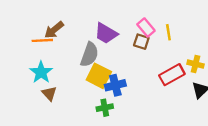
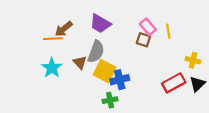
purple trapezoid: (106, 33) -> (100, 24), moved
red rectangle: (172, 75) -> (174, 83), moved
brown triangle: (49, 93) -> (80, 62), moved

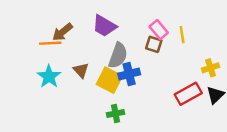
gray semicircle: (96, 52) -> (118, 56), moved
yellow cross: (193, 60) -> (210, 68), turned -32
blue cross: (120, 80) -> (129, 74), moved

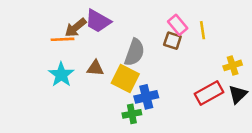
purple trapezoid: (104, 26) -> (98, 21), moved
brown triangle: (81, 70) -> (95, 68), turned -42
blue cross: (129, 74) -> (146, 97), moved

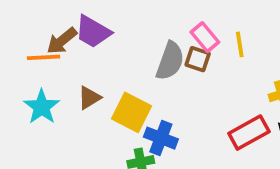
gray semicircle: (134, 52) -> (170, 61), moved
brown triangle: (95, 68) -> (89, 98), turned -36
blue cross: (146, 97) -> (161, 138), turned 35

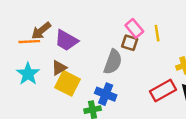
purple trapezoid: (93, 32) -> (66, 40), moved
gray semicircle: (170, 61) -> (113, 62), moved
yellow square: (132, 112) -> (67, 83), moved

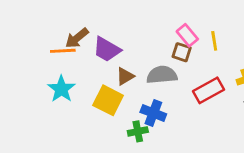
gray semicircle: (113, 62) -> (162, 75), turned -115
brown triangle: (59, 68) -> (125, 76), moved
red rectangle: (163, 90) -> (209, 90), moved

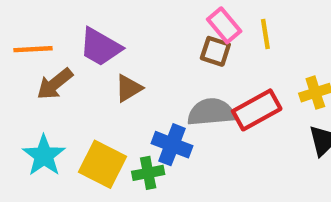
brown arrow: (77, 38) -> (55, 84), moved
gray semicircle: (162, 75) -> (211, 112), moved
cyan star: (61, 89) -> (44, 156), moved
yellow square: (108, 100) -> (103, 164), moved

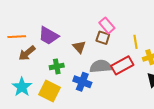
yellow line: (265, 34) -> (136, 42), moved
brown triangle: (129, 88) -> (79, 47), moved, turned -40
green cross: (148, 173) -> (57, 66), moved

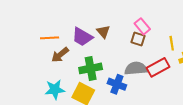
brown triangle: (79, 47) -> (103, 32), moved
green cross: (57, 66) -> (91, 68), size x1.5
cyan star: (22, 87) -> (55, 90), turned 30

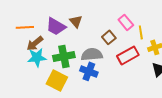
pink rectangle: (142, 26) -> (126, 22), moved
brown square: (138, 39) -> (109, 37), moved, turned 32
gray semicircle: (136, 68) -> (92, 54), moved
cyan star: (55, 90) -> (37, 57), moved

